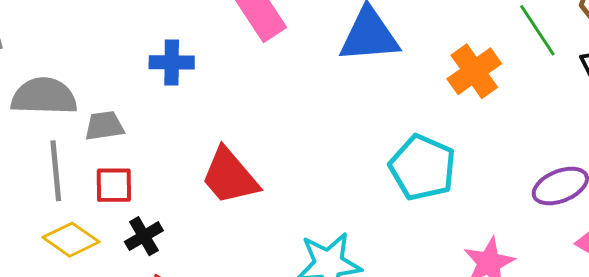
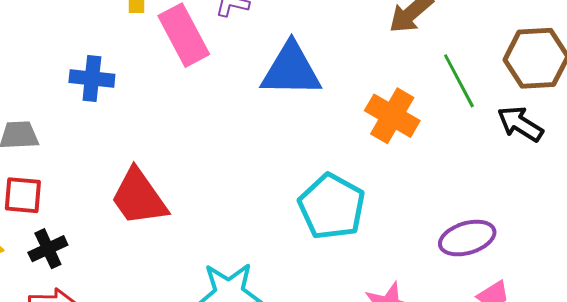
orange cross: (474, 71) -> (392, 116), turned -30

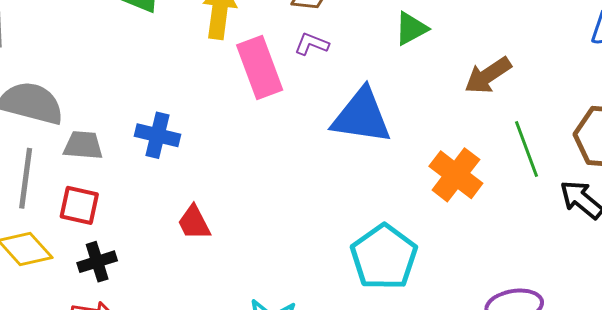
blue cross: (92, 78) -> (157, 135), moved
red trapezoid: (139, 197) -> (194, 223), size x0.6

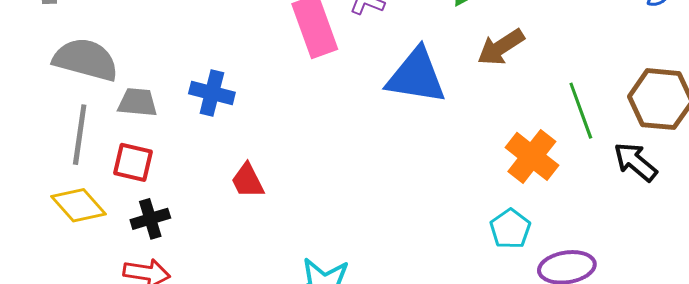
brown arrow: (488, 75) -> (501, 47), moved
orange cross: (456, 175) -> (532, 156), moved
cyan pentagon: (384, 257) -> (510, 229), moved, size x0.6

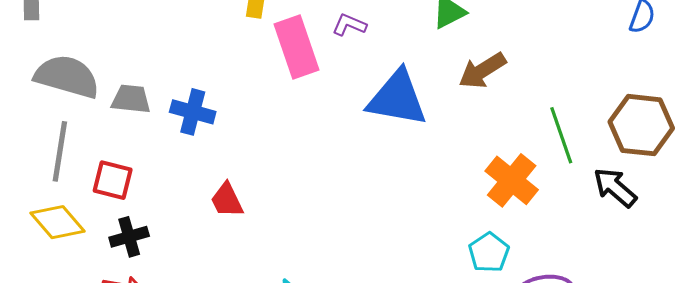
gray trapezoid: (138, 102) -> (131, 99), moved

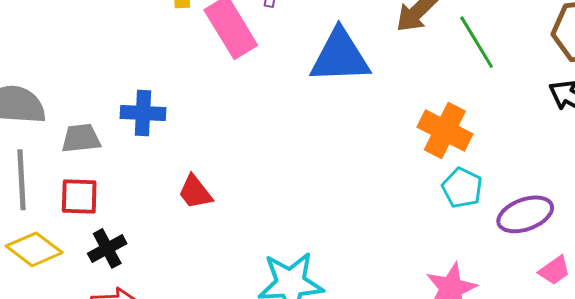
gray trapezoid: (131, 99) -> (81, 138), moved
green line: (561, 135) -> (477, 42), moved
orange cross: (512, 180) -> (445, 130), moved

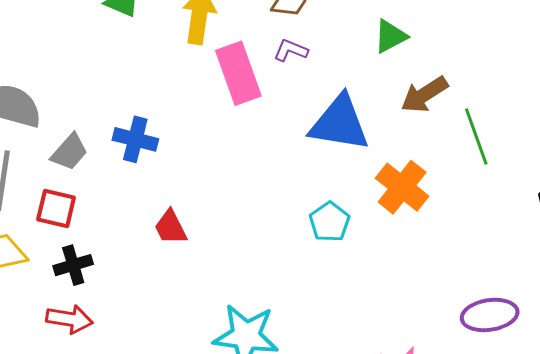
orange cross: (445, 130) -> (402, 187), moved
gray trapezoid: (81, 138) -> (69, 152), turned 126
cyan pentagon: (462, 188) -> (330, 222), moved

